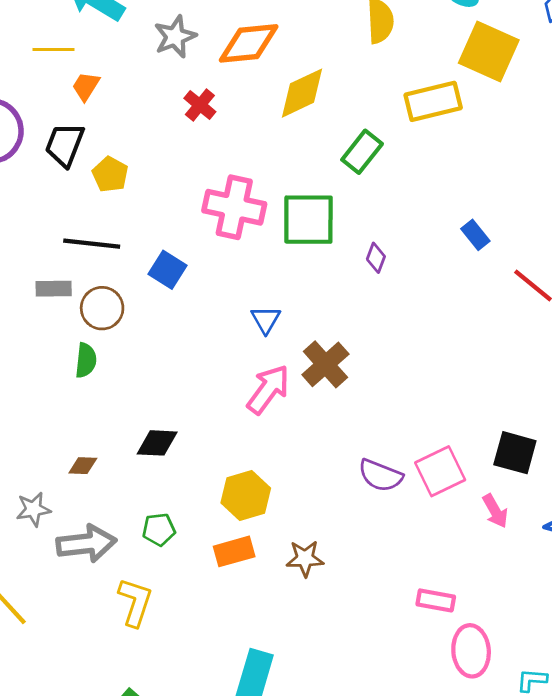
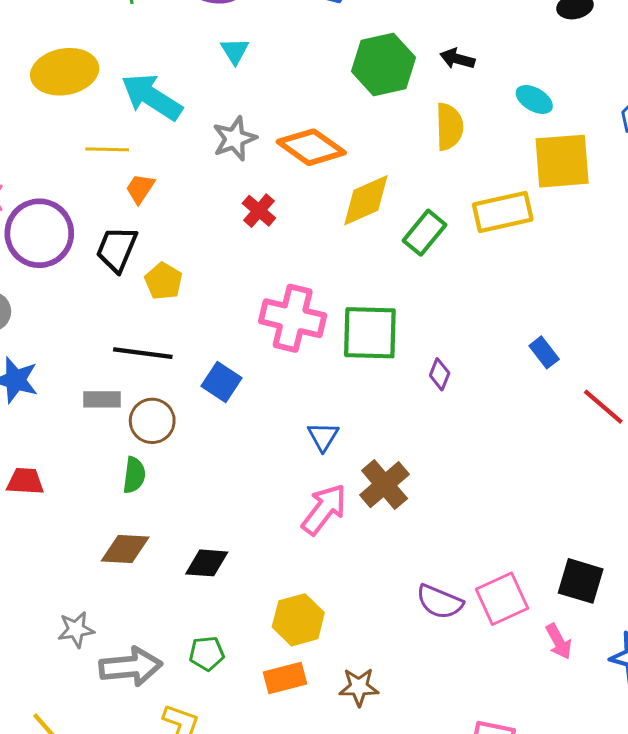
orange diamond: (249, 43) -> (311, 147), turned 40
yellow square: (489, 52) -> (562, 161), turned -30
green rectangle: (362, 152) -> (424, 233), moved
brown diamond: (83, 466) -> (125, 549), moved, size x1.6

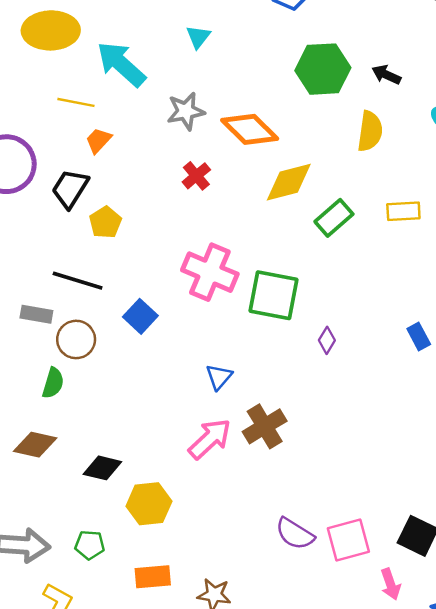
yellow rectangle: (503, 212) -> (403, 211), size x0.7
yellow hexagon: (298, 620) -> (149, 504), moved

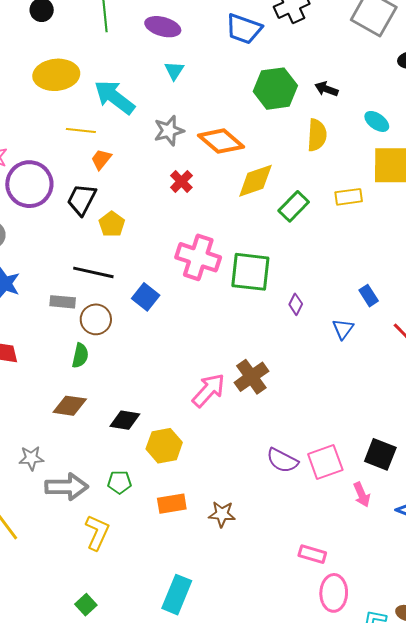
blue triangle: (219, 377) -> (343, 329), moved

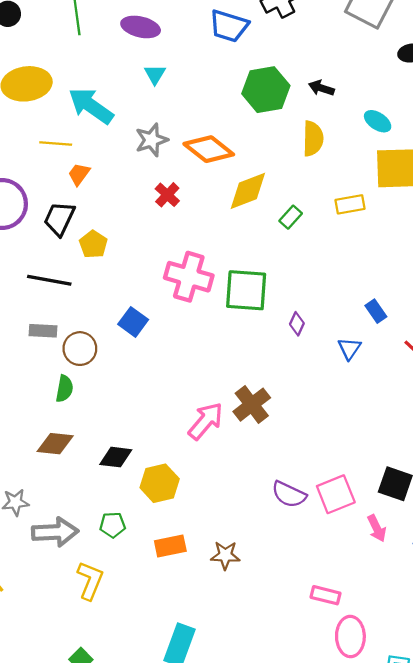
green rectangle: (294, 206) -> (291, 217), size x0.7
black line: (93, 272) -> (49, 280), moved

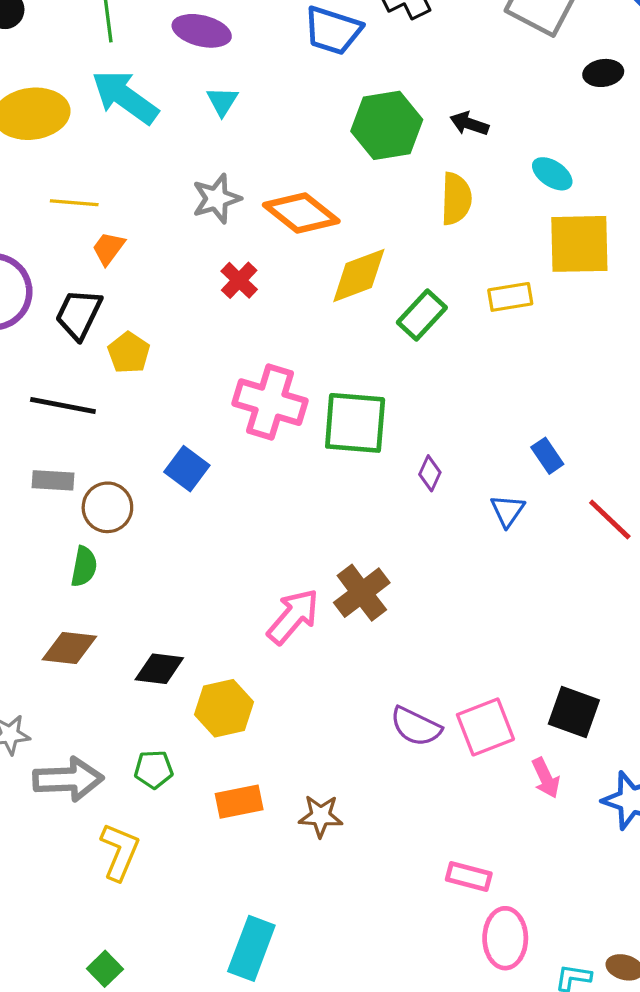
cyan arrow: (91, 106) -> (125, 97), moved
green rectangle: (291, 217) -> (422, 315), size x1.4

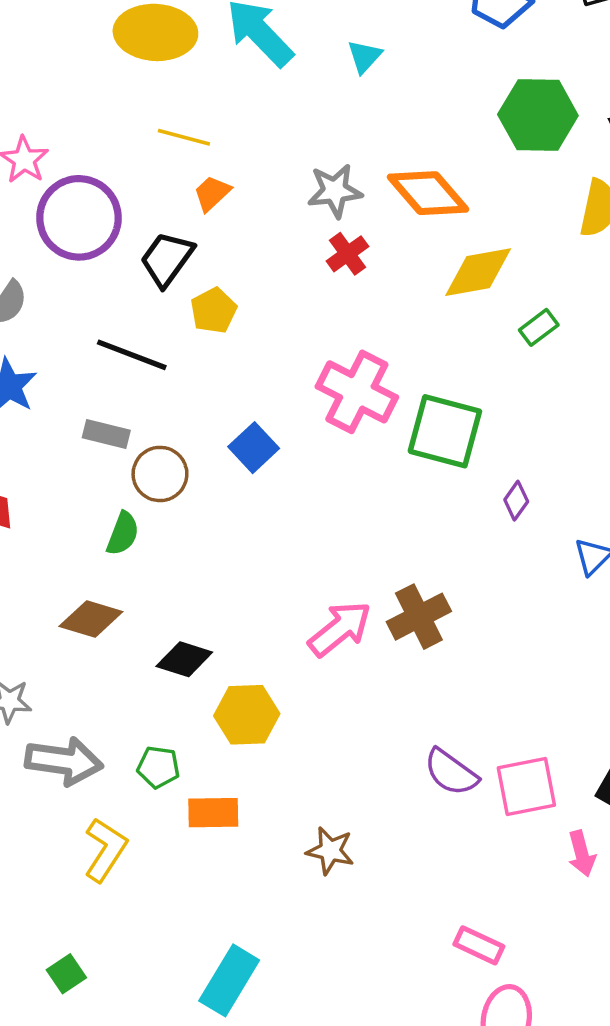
gray star: (216, 199) -> (335, 191), moved
green rectangle: (422, 315) -> (539, 327), size x0.7
orange rectangle: (239, 802) -> (213, 813), moved

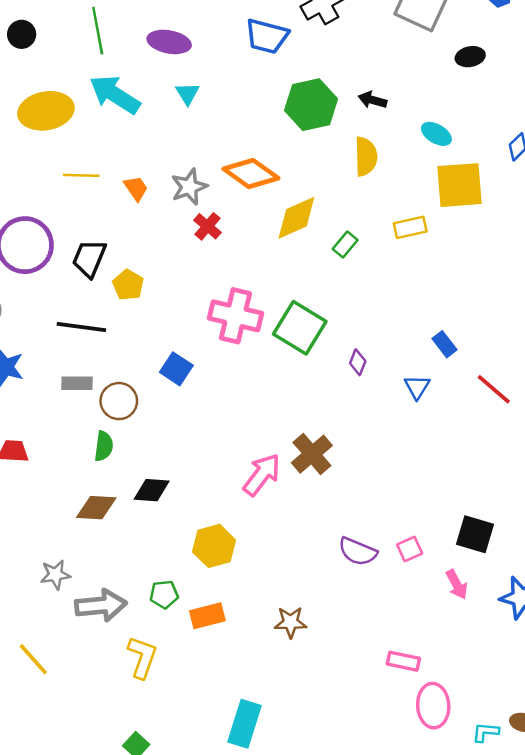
orange trapezoid: (212, 193) -> (136, 188), moved, turned 112
green square: (445, 431) -> (300, 328), turned 30
black diamond: (184, 659) -> (152, 490), moved
pink square: (526, 786) -> (410, 549), size x0.6

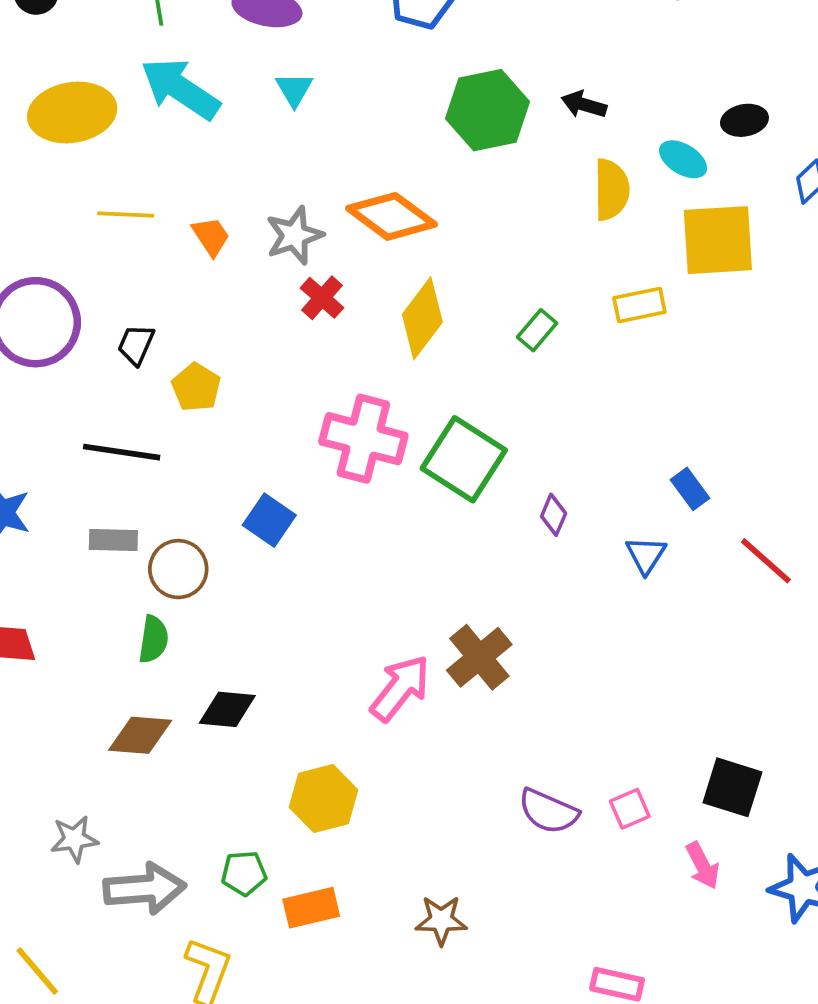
black ellipse: (470, 57) -> (744, 120), moved
yellow semicircle: (366, 156) -> (611, 190), moved
yellow diamond: (296, 218) -> (422, 318), moved, turned -30
black trapezoid: (89, 258) -> (136, 345), size x0.7

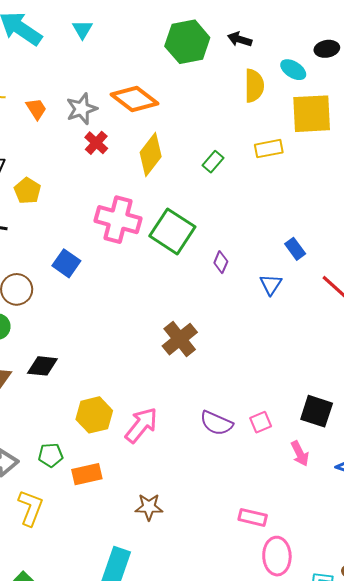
pink arrow: (400, 688) -> (141, 425), moved
brown star: (441, 920) -> (149, 507), moved

